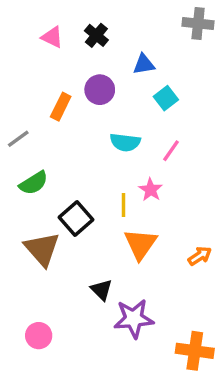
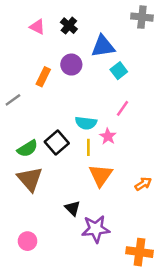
blue triangle: (144, 64) -> (103, 46), size x1.5
cyan semicircle: (125, 142) -> (86, 123), moved
green semicircle: (34, 183) -> (28, 149), moved
black square: (76, 219) -> (57, 142), moved

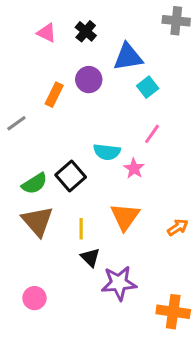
yellow line: (88, 147) -> (81, 229), moved

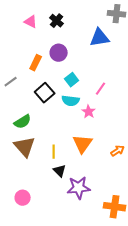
blue triangle: (128, 57) -> (100, 38), moved
cyan square: (148, 87) -> (72, 80), moved
black square: (71, 176) -> (45, 93), moved

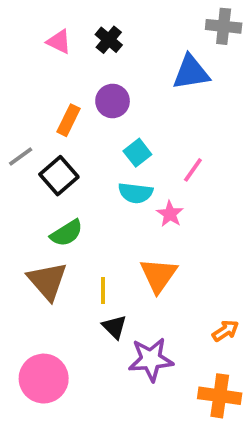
black square: (45, 93) -> (59, 176), moved
green semicircle: (23, 122) -> (67, 233), moved
orange arrow: (118, 151) -> (225, 331), moved
pink circle: (23, 198) -> (44, 379), size x1.6

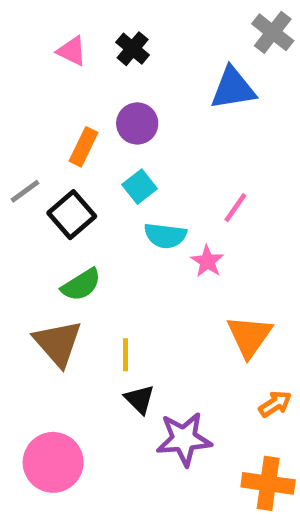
gray cross: (224, 26) -> (273, 32), turned 32
cyan square: (137, 153) -> (140, 187), moved
orange triangle: (158, 275) -> (249, 336), moved

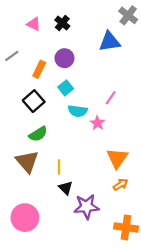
gray line: (25, 191) -> (12, 56), moved
orange arrow: (275, 404) -> (121, 185), moved

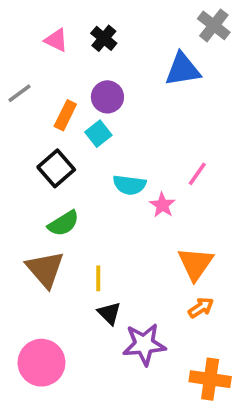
cyan square: (66, 88) -> (98, 134), moved
pink line: (111, 98) -> (197, 174), moved

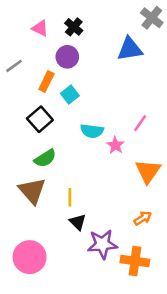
purple circle: (107, 97) -> (67, 57), moved
orange triangle: (195, 264) -> (148, 171), moved
orange cross: (210, 379) -> (135, 261), moved

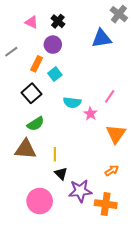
brown triangle: (32, 191) -> (25, 149), turned -45
pink circle: (30, 257) -> (40, 201), moved

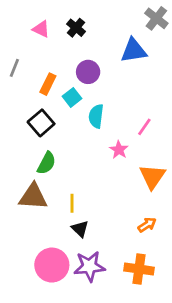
purple circle: (53, 45) -> (88, 72), moved
gray line: (11, 52) -> (14, 68), turned -32
cyan semicircle: (72, 102) -> (96, 116), moved, turned 90
green semicircle: (36, 124) -> (46, 163), turned -30
purple star: (80, 191) -> (89, 266), moved

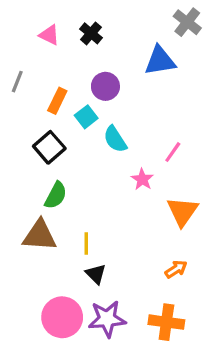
cyan semicircle: (96, 116) -> (115, 139), turned -40

